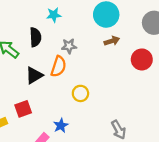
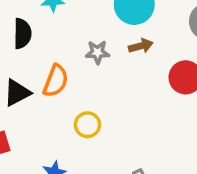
gray star: (69, 46) -> (97, 52), moved

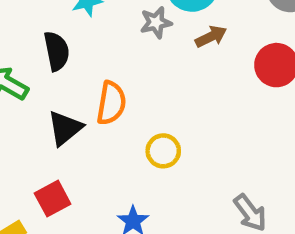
gray star: (97, 52) -> (156, 22), moved

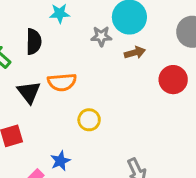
orange semicircle: (111, 103) -> (62, 82), turned 64
black triangle: (65, 128) -> (29, 92), turned -40

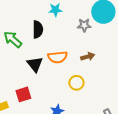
brown arrow: (135, 53) -> (88, 57), moved

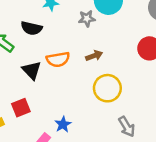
black semicircle: (38, 29) -> (31, 28), turned 108
yellow circle: (76, 83) -> (107, 88), moved, size x1.5

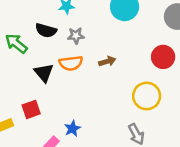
gray star: (87, 18) -> (76, 36), moved
yellow circle: (107, 88) -> (147, 96), moved

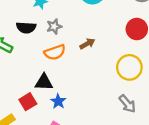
black triangle: (44, 73) -> (44, 82), moved, turned -36
blue star: (72, 129) -> (58, 101), moved

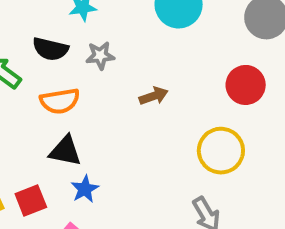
orange semicircle: (55, 52) -> (60, 101), moved
red square: (28, 102) -> (31, 200), moved

